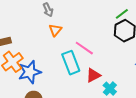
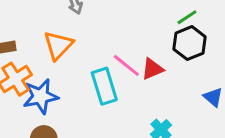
orange triangle: (55, 30) -> (58, 45), moved, size x1.5
red triangle: (93, 75) -> (152, 69), moved

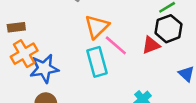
orange triangle: (58, 45) -> (97, 27), moved
red triangle: (152, 69) -> (151, 45), moved

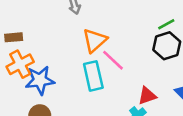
red triangle: (151, 45) -> (147, 96), moved

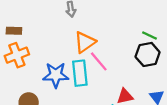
green line: (166, 24) -> (149, 35), turned 48
blue star: (40, 80) -> (56, 75), moved

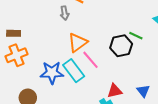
black hexagon: (148, 54) -> (121, 46), moved
cyan rectangle: (80, 73) -> (74, 71), turned -30

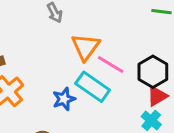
black hexagon: (121, 46) -> (153, 72), moved
blue star: (52, 73) -> (64, 99), size x0.7

